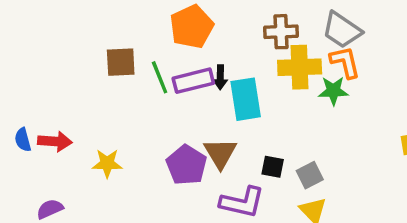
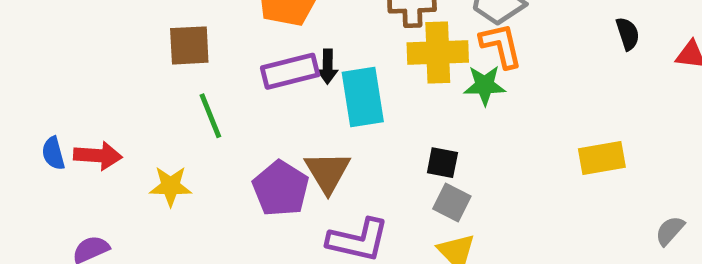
green line: (160, 77) -> (210, 116), moved
black square: (273, 167) -> (442, 163), moved
gray square: (310, 175) -> (452, 203), turned -36

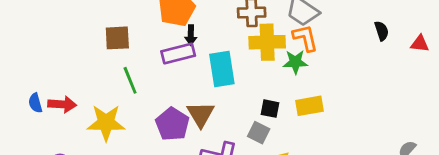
black arrow: (328, 67) -> (191, 35), moved
yellow rectangle: (602, 158) -> (310, 106), moved
yellow star: (171, 186) -> (106, 123), size x1.5
gray square: (452, 203) -> (259, 133), moved

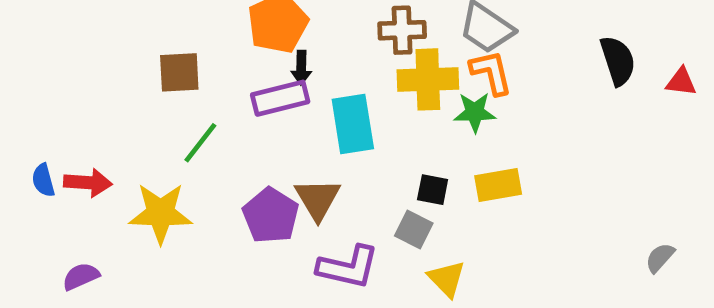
black semicircle: (382, 31) -> (618, 61), size x1.5
green line: (130, 80) -> (200, 143), turned 60

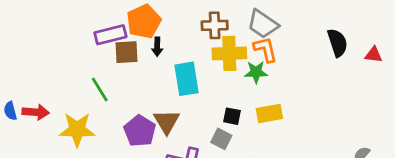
brown square: (179, 72) -> (126, 52), moved
purple rectangle: (280, 98) -> (110, 35), moved
green line: (200, 143) -> (100, 89), turned -70

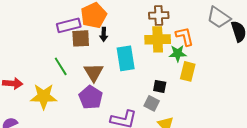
gray trapezoid: (263, 24) -> (219, 17), moved
brown cross: (215, 25) -> (159, 15), moved
yellow rectangle: (269, 114) -> (188, 71), moved, turned -66
brown triangle: (167, 122) -> (94, 72), moved

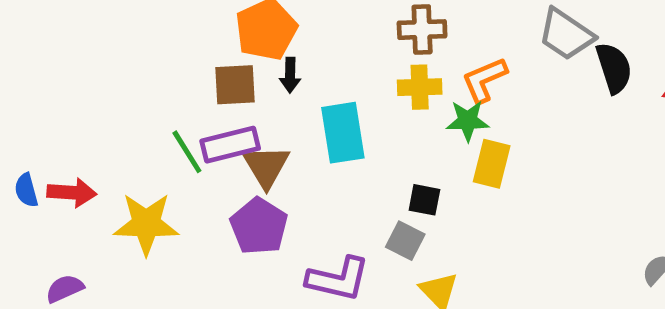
purple rectangle: (69, 25) -> (230, 145), moved
orange L-shape: (185, 36) -> (484, 80), turned -100
yellow cross: (158, 39) -> (420, 87), size x0.7

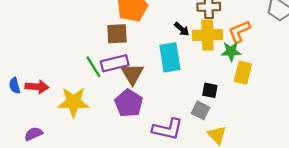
black arrow: (290, 75) -> (182, 29), moved, turned -49
yellow cross: (420, 87) -> (208, 35), size x1.4

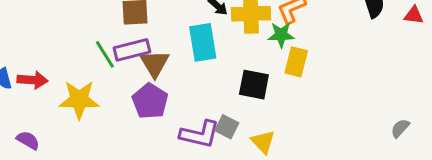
black square: (210, 90) -> (254, 85), size x1.5
gray square: (201, 110) -> (227, 127), moved
purple semicircle: (33, 134) -> (28, 140), turned 54

